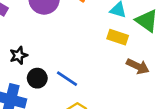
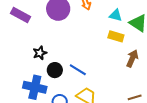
brown arrow: (138, 66) -> (132, 58), turned -90

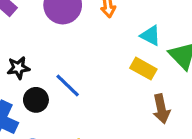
brown arrow: (132, 58) -> (161, 109), turned 132
blue line: (78, 70) -> (68, 85), moved

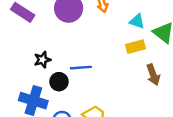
yellow rectangle: (143, 69) -> (136, 47), turned -36
blue line: (68, 85) -> (81, 68), turned -40

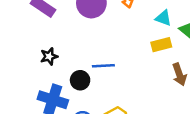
black star: (42, 60) -> (49, 56), moved

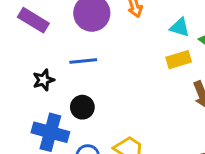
blue line: (103, 66) -> (83, 61), moved

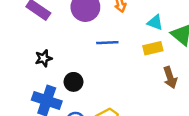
blue line: (83, 61) -> (107, 43), moved

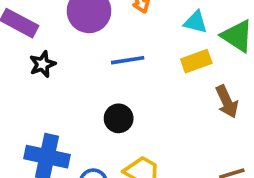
black star: (44, 58) -> (43, 64), moved
black circle: (73, 82) -> (119, 118), moved

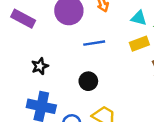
black star: (43, 64) -> (40, 66), moved

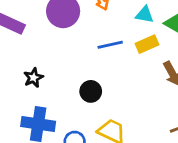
blue line: (94, 43) -> (110, 45), moved

